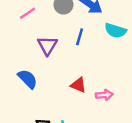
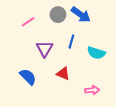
cyan semicircle: (115, 31) -> (96, 53), moved
red triangle: (78, 85) -> (63, 74), moved

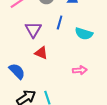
red triangle: (63, 74) -> (41, 53), moved
blue semicircle: (28, 77) -> (17, 71), moved

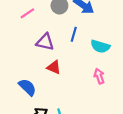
purple triangle: (33, 30) -> (45, 42), turned -48
pink arrow: (80, 70) -> (99, 76), moved, turned -104

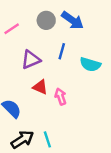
purple triangle: (45, 42) -> (31, 60), turned -36
pink arrow: (99, 76) -> (61, 97), moved

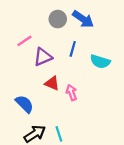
pink line: (12, 29) -> (24, 41), moved

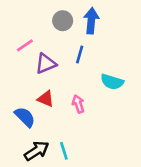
blue arrow: (83, 19) -> (91, 21), turned -120
cyan semicircle: (100, 62) -> (112, 82), moved
red triangle: (52, 83) -> (46, 99), moved

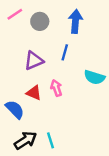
gray circle: (63, 21) -> (40, 21), moved
pink line: (25, 45) -> (15, 14), moved
pink arrow: (78, 104) -> (56, 88), moved

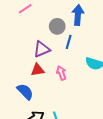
gray circle: (40, 21) -> (57, 26), moved
red triangle: (34, 93) -> (38, 70), moved, turned -32

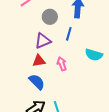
gray circle: (57, 26) -> (50, 17), moved
blue semicircle: (25, 92) -> (37, 82), moved

